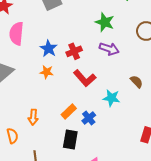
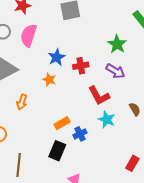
red L-shape: (85, 78) -> (99, 96), moved
orange arrow: (33, 117) -> (22, 102), moved

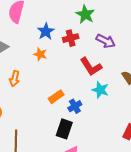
green star: (117, 44) -> (85, 14), moved
black rectangle: (57, 151) -> (64, 129), moved

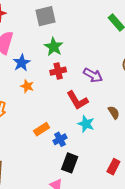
green star: (85, 14) -> (54, 47), moved
blue star: (46, 31) -> (22, 63), moved
black rectangle: (64, 129) -> (70, 163), moved

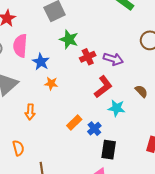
red cross: (58, 71) -> (88, 57), moved
red L-shape: (77, 100) -> (103, 87), turned -85

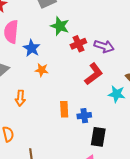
cyan star: (117, 108) -> (117, 94), moved
orange rectangle: (74, 122) -> (64, 109), turned -49
blue cross: (94, 129) -> (84, 116), turned 32

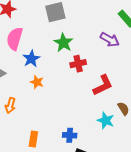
purple arrow: (104, 46) -> (110, 40), moved
red L-shape: (94, 74) -> (103, 85), moved
orange rectangle: (64, 109) -> (33, 139), moved

